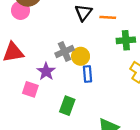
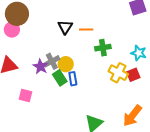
purple star: (46, 71) -> (41, 67), moved
green rectangle: (67, 106) -> (60, 78), moved, turned -49

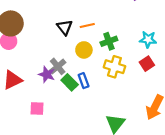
yellow circle: (66, 64) -> (84, 50), moved
yellow cross: (118, 73) -> (114, 67), moved

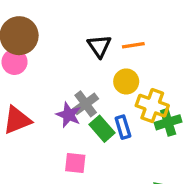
green cross: (109, 41) -> (168, 122), moved
yellow cross: (114, 67) -> (152, 106), moved
pink square: (37, 108) -> (75, 163), moved

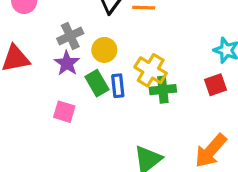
yellow circle: (126, 81) -> (104, 50), moved
gray cross: (86, 104) -> (70, 36), moved

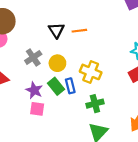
purple star: (67, 63) -> (34, 90), moved
green cross: (163, 90) -> (95, 104), moved

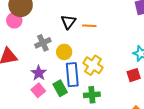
green rectangle: (56, 86) -> (60, 88), moved
blue rectangle: (70, 86) -> (72, 75), size x1.6
pink square: (37, 109) -> (38, 90), turned 32

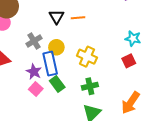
blue rectangle: (72, 75) -> (50, 64), moved

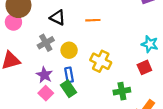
black triangle: (57, 17) -> (58, 18), moved, turned -35
blue rectangle: (50, 64) -> (69, 75), moved, size x0.6
green cross: (90, 86) -> (122, 91), moved

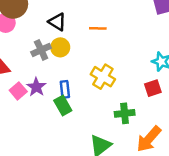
yellow circle: (69, 50) -> (60, 47), moved
pink square: (46, 93) -> (18, 91), moved

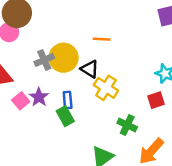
black triangle: (57, 22) -> (90, 69), moved
yellow circle: (60, 47) -> (64, 58), size x1.5
green cross: (125, 113) -> (127, 125), turned 30

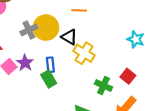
red square: (156, 100) -> (128, 76), moved, turned -32

